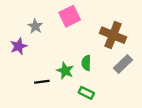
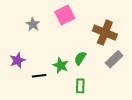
purple star: (19, 46) -> (17, 60), moved
green semicircle: (86, 63) -> (80, 58), turned 32
green rectangle: (86, 93) -> (80, 86), turned 64

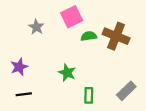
green semicircle: (80, 58) -> (89, 36), moved, turned 48
gray rectangle: (114, 59) -> (126, 91), moved
black line: (39, 76) -> (24, 94), moved

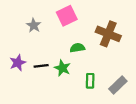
green semicircle: (89, 36) -> (77, 48), moved
black line: (24, 94) -> (41, 66), moved
green rectangle: (89, 95) -> (90, 81), moved

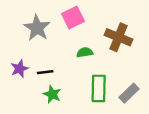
gray star: (34, 25) -> (37, 28), size x1.6
green star: (62, 68) -> (52, 94), moved
green rectangle: (90, 81) -> (99, 88), size x1.6

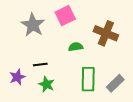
purple star: (20, 69) -> (17, 77), moved

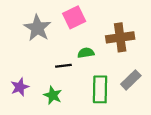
brown cross: (106, 33) -> (120, 37), turned -30
black line: (40, 65) -> (63, 66), moved
gray rectangle: (115, 83) -> (131, 80), moved

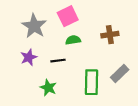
brown cross: (120, 37) -> (110, 35), size x0.7
green semicircle: (86, 53) -> (73, 40), moved
purple star: (20, 87) -> (29, 57), moved

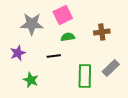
gray star: (34, 26) -> (32, 24), turned -30
purple star: (29, 57) -> (18, 53), moved
green star: (48, 88) -> (31, 80), moved

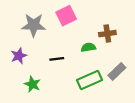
green semicircle: (68, 37) -> (88, 47), moved
green rectangle: (85, 76) -> (89, 80), turned 65

